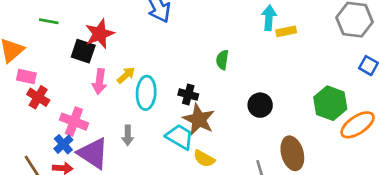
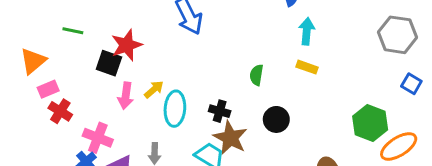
yellow rectangle: (286, 31) -> (307, 67), moved, turned 30
pink rectangle: (26, 77) -> (48, 89), turned -36
black circle: (260, 105) -> (276, 119), moved

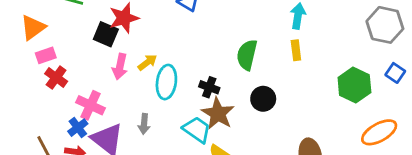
yellow rectangle: (307, 67) -> (296, 50), turned 60
green semicircle: (256, 75) -> (247, 55), size x1.5
green hexagon: (370, 123) -> (354, 85), moved

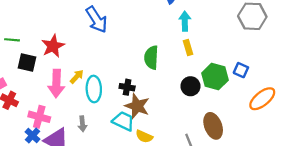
black square: (106, 34) -> (27, 63), moved
pink arrow: (120, 67) -> (56, 83), size x1.4
blue square: (395, 73) -> (241, 70), moved
green hexagon: (354, 85) -> (215, 77), moved
black circle: (263, 99) -> (190, 86), moved

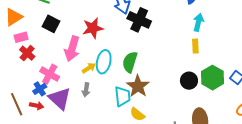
red star: (53, 46) -> (93, 28), moved
green semicircle: (151, 58) -> (130, 62), moved
yellow arrow: (77, 77) -> (89, 68), moved
black cross: (127, 87) -> (139, 20), moved, size x1.6
cyan trapezoid: (123, 121) -> (122, 96), turned 45

